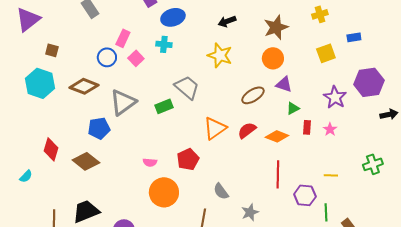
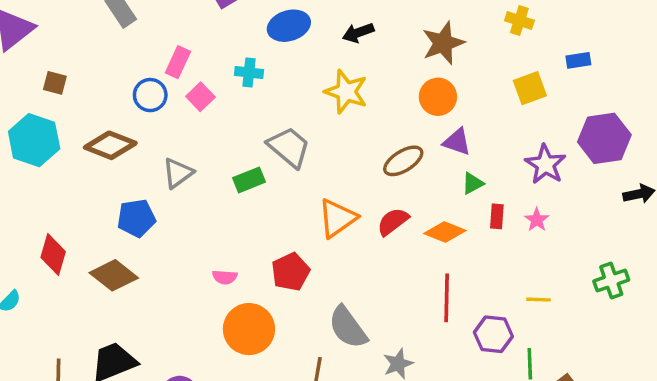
yellow cross: (320, 14) -> (519, 20), turned 35
blue ellipse: (173, 17) -> (289, 26), moved
gray triangle: (123, 102) -> (178, 173), size x0.7
gray semicircle: (221, 191) -> (348, 327), size x1.5

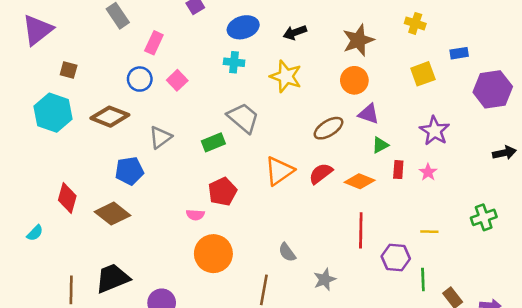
pink rectangle: (178, 62) -> (154, 43), moved
cyan cross: (249, 73) -> (234, 62), moved
purple hexagon: (604, 138) -> (493, 89), moved
red pentagon: (291, 272) -> (222, 192), moved
gray semicircle: (348, 327) -> (287, 252), size x0.6

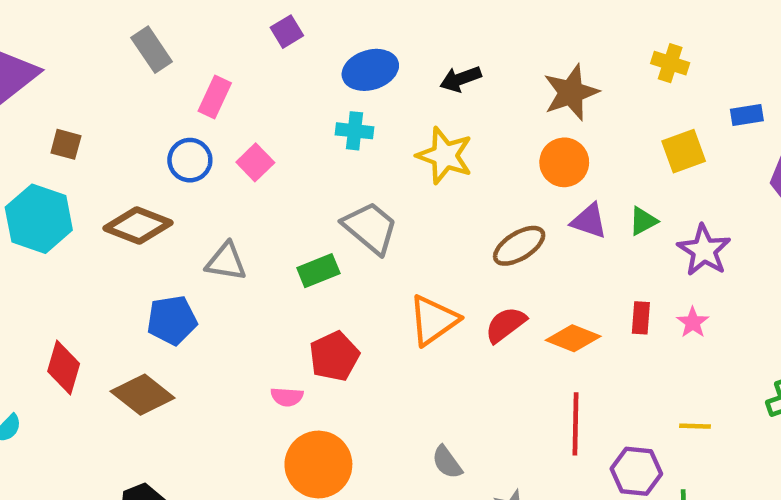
gray triangle: (160, 137) -> (226, 262), turned 45
green triangle: (380, 145) -> (643, 221), moved

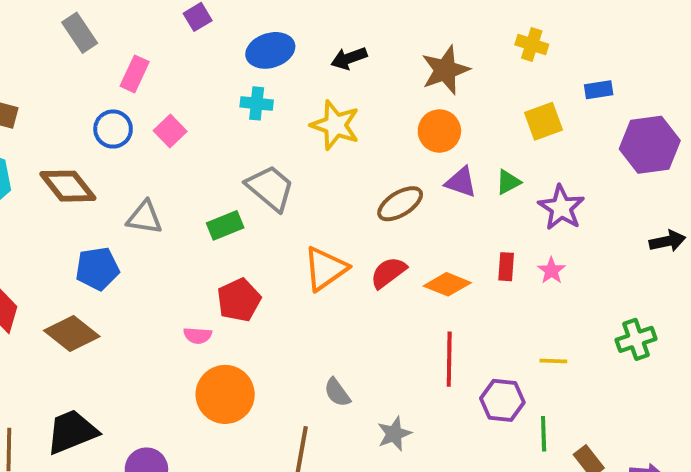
brown diamond: (138, 225) -> (68, 186), turned 30

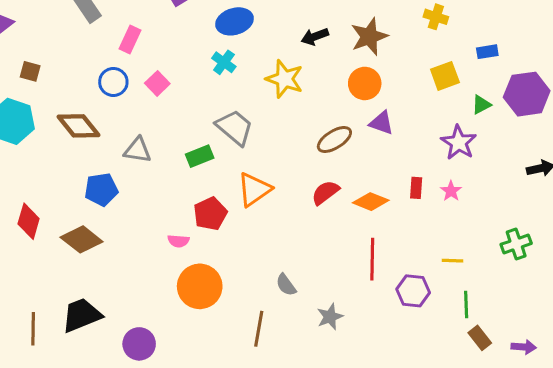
black arrow: (349, 58) -> (315, 37), moved
cyan cross: (257, 103) -> (224, 62), turned 30
green triangle: (508, 182) -> (481, 105), moved
orange triangle: (325, 269) -> (254, 189), moved
green line: (544, 434) -> (466, 305), moved

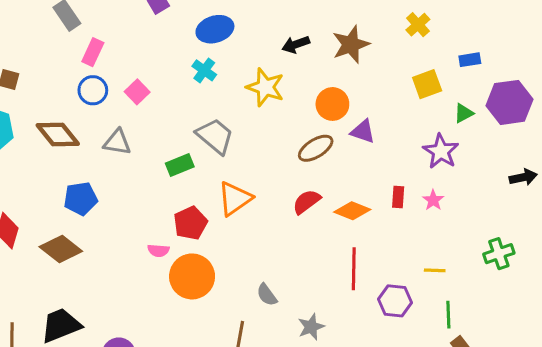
yellow cross: (436, 17) -> (418, 25), turned 30
pink rectangle: (130, 40) -> (93, 52), moved
orange circle: (365, 83) -> (332, 104), moved
gray triangle: (138, 150) -> (117, 142), moved
orange circle: (200, 286) -> (192, 276), moved

